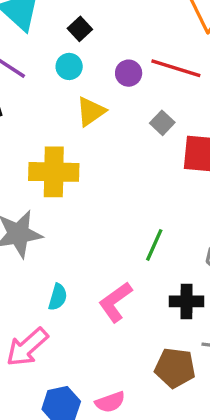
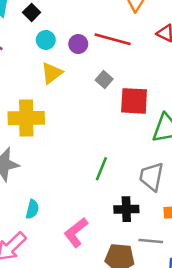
black square: (80, 29) -> (32, 12), moved
cyan circle: (69, 66) -> (46, 40), moved
pink L-shape: (115, 302) -> (76, 232), moved

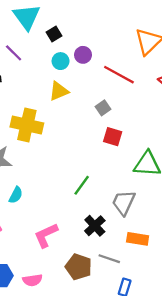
purple circle: (78, 44) -> (83, 55), moved
red square: (134, 101) -> (113, 137), moved, size x0.7
cyan semicircle: (32, 209) -> (16, 195), moved
black cross: (126, 209) -> (95, 226), turned 35

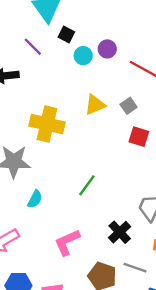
black square: (54, 34) -> (66, 35), moved, turned -32
yellow triangle: (59, 91) -> (95, 105), moved
green line: (82, 185) -> (87, 185), moved

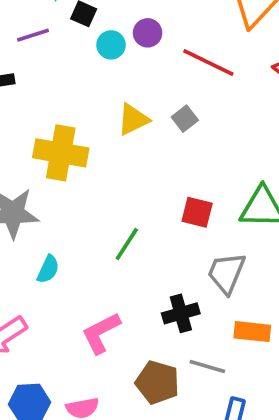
purple line: (33, 47) -> (33, 35), turned -60
red square: (139, 137) -> (197, 212), moved
black cross: (120, 232) -> (181, 313), turned 30

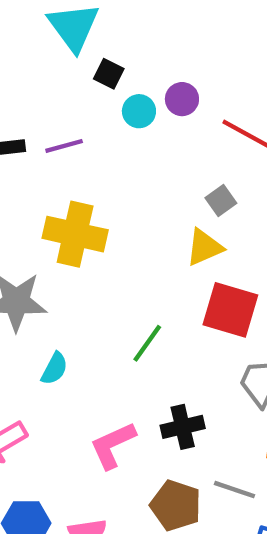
purple line: (33, 35) -> (64, 146), moved
yellow triangle: (133, 119) -> (204, 247), moved
red square: (197, 212) -> (230, 310), size x1.5
black cross: (181, 313) -> (183, 427), moved

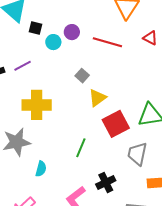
gray square: (221, 201) -> (82, 76), moved
red square: (230, 310) -> (116, 124), turned -32

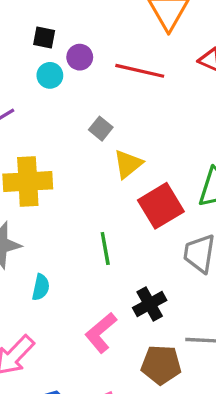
black square: (36, 28) -> (44, 38), moved
green line: (81, 148) -> (105, 249), turned -30

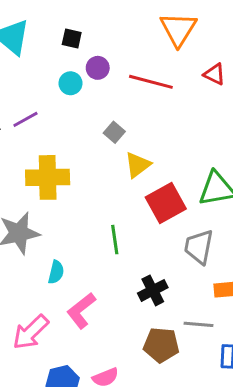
black square: (44, 38) -> (72, 38), moved
pink L-shape: (101, 333) -> (81, 311), moved

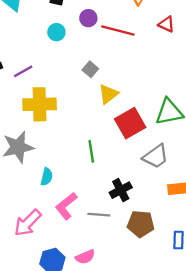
purple circle: (98, 68) -> (88, 18), moved
purple line: (25, 119) -> (23, 71), moved
gray trapezoid: (199, 247) -> (156, 156), turned -136
gray line: (198, 324) -> (99, 215), moved
brown pentagon: (161, 345) -> (141, 224), moved

